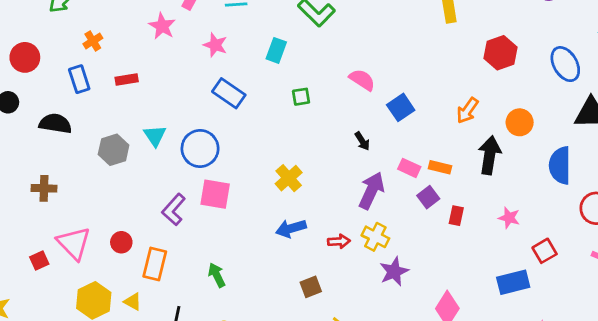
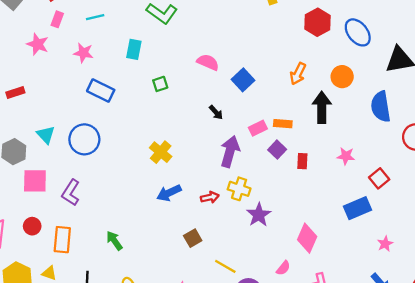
blue ellipse: (565, 64) -> (358, 32), moved
pink rectangle: (409, 168) -> (258, 128), turned -42
pink square: (215, 194) -> (35, 181), moved

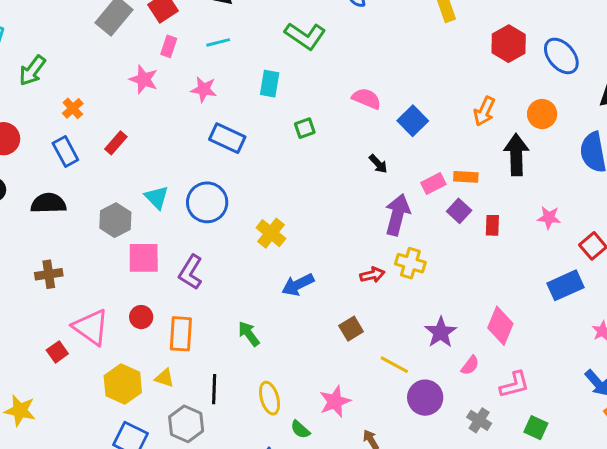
red rectangle: (15, 92) -> (116, 143), turned -30
yellow cross: (161, 152) -> (271, 233), moved
blue arrow: (169, 193) -> (298, 285), moved
purple star: (259, 215) -> (441, 332), moved

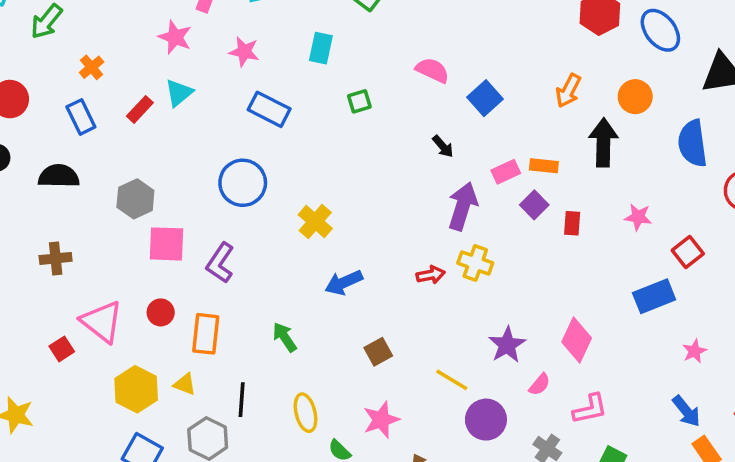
cyan triangle: (157, 197) -> (179, 93), moved, turned 32
brown square: (351, 329) -> (378, 352), moved

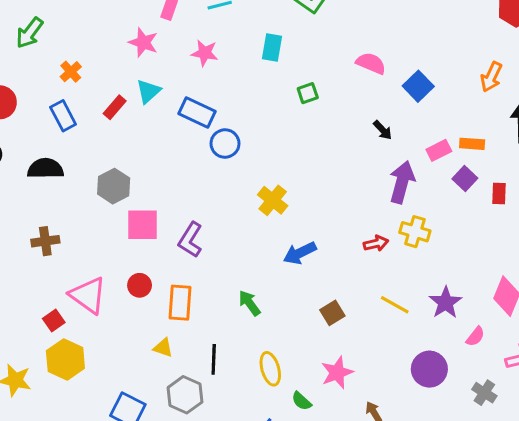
blue rectangle: (269, 109) -> (197, 112), moved
blue circle: (243, 183) -> (225, 144), moved, size x0.7
yellow line: (452, 380) -> (395, 305), moved
yellow hexagon: (136, 389) -> (65, 359), moved

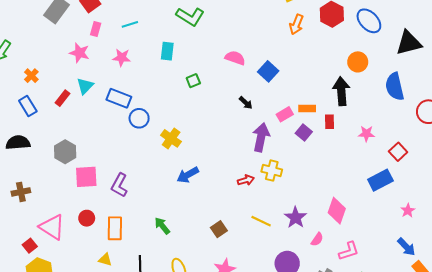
orange arrow: (491, 77) -> (296, 24), moved
red rectangle: (499, 193) -> (329, 122), moved
yellow cross: (273, 200) -> (171, 138), moved
blue arrow: (300, 253) -> (188, 175), moved

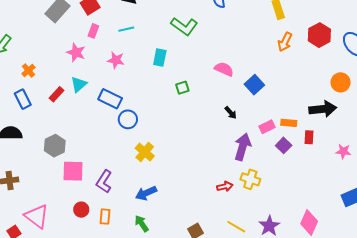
black arrow: (341, 91) -> (323, 109), turned 84
yellow cross: (171, 138) -> (145, 152), moved
blue arrow: (188, 175) -> (146, 193), moved
red circle: (87, 218) -> (81, 210), moved
orange rectangle: (115, 228) -> (105, 217), moved, size x0.7

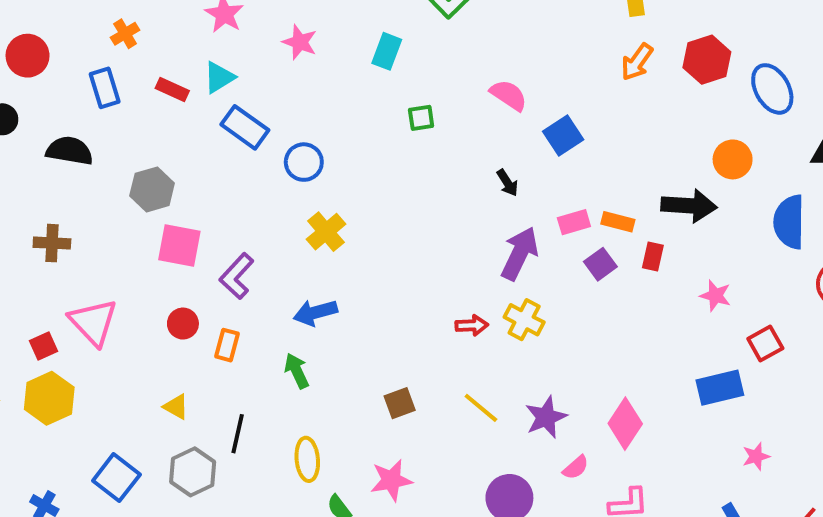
red rectangle: (57, 94) -> (172, 89), turned 63
blue rectangle: (110, 99) -> (245, 127), moved

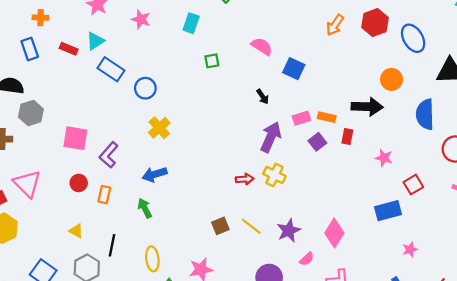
orange cross: (125, 34) -> (40, 18), turned 35
blue square: (563, 136) -> (294, 69), turned -30
gray hexagon: (152, 189) -> (31, 113), moved
brown square: (400, 403) -> (220, 226), moved

